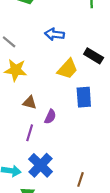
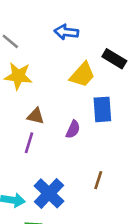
purple semicircle: (50, 117) -> (73, 129), moved
purple line: (30, 133) -> (29, 143), moved
brown line: (81, 179) -> (98, 180), moved

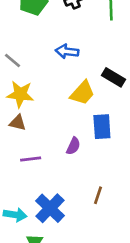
brown triangle: (36, 116) -> (18, 123), moved
purple line: (29, 143) -> (31, 159), turned 66

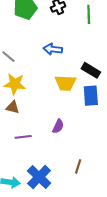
yellow trapezoid: (82, 93) -> (65, 83), turned 50
blue rectangle: (102, 127) -> (91, 96), moved

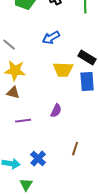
blue arrow: (53, 49) -> (51, 38), turned -36
blue cross: (39, 177) -> (38, 159), size x0.7

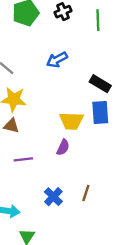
yellow trapezoid: (63, 70) -> (71, 121), moved
blue cross: (38, 159) -> (53, 197), moved

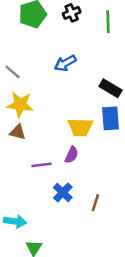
purple line: (23, 159) -> (41, 165), moved
blue cross: (53, 197) -> (63, 192), moved

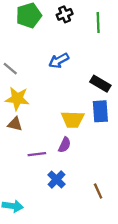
brown line: (95, 203) -> (98, 191), moved, turned -42

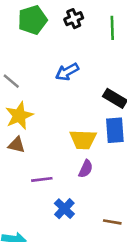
yellow star: (17, 99) -> (19, 116), turned -30
purple semicircle: (65, 145) -> (86, 169), moved
brown line: (98, 191) -> (112, 222), turned -56

